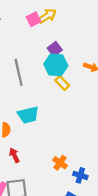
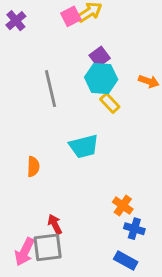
cyan trapezoid: (28, 115) -> (84, 146), moved
red arrow: (14, 155) -> (55, 224), moved
orange cross: (60, 163) -> (123, 206), moved

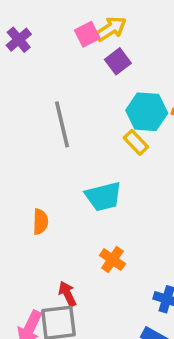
purple square: (100, 57) -> (118, 61), moved
cyan hexagon: (101, 78) -> (147, 112), moved
orange cross: (123, 206) -> (112, 260), moved

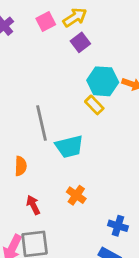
pink square: (87, 34) -> (46, 22), moved
gray line: (62, 124) -> (42, 123), moved
red arrow: (67, 294) -> (33, 205), moved

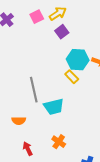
orange semicircle: (21, 166) -> (19, 121), turned 88

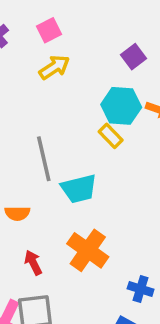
yellow arrow: (58, 14) -> (54, 67), moved
purple square: (62, 32) -> (134, 57), moved
orange cross: (59, 142) -> (88, 250), size x1.6

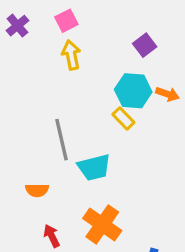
yellow arrow: (54, 67) -> (71, 55), turned -68

